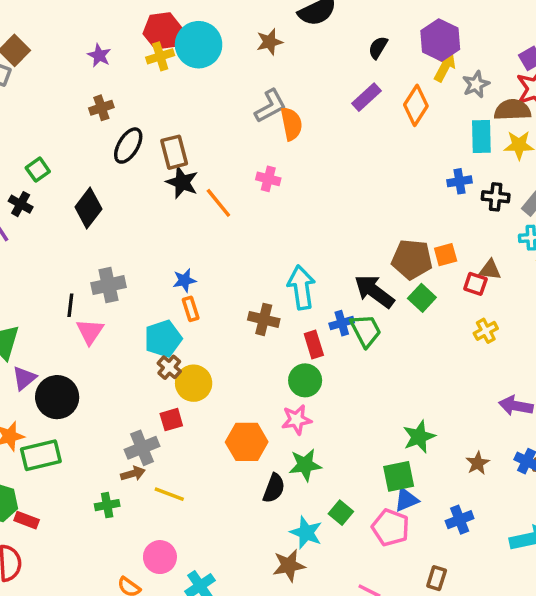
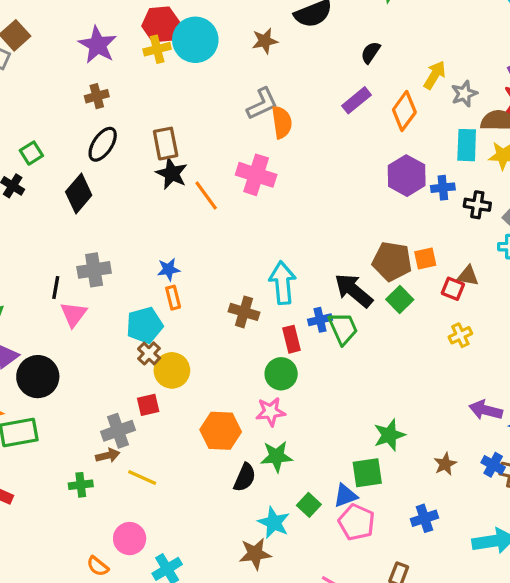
purple hexagon: (440, 40) -> (407, 176), moved
purple star: (99, 55) -> (98, 45), size x1.6
black ellipse: (128, 146) -> (103, 144), moved
pink cross: (268, 179) -> (256, 175), size x1.6
blue triangle: (406, 500) -> (345, 496), moved

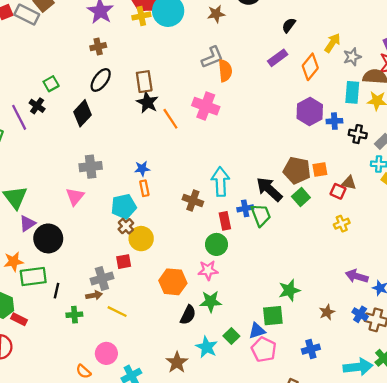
black line: (56, 287) -> (56, 291), moved
brown star: (255, 554) -> (177, 362), moved, turned -30

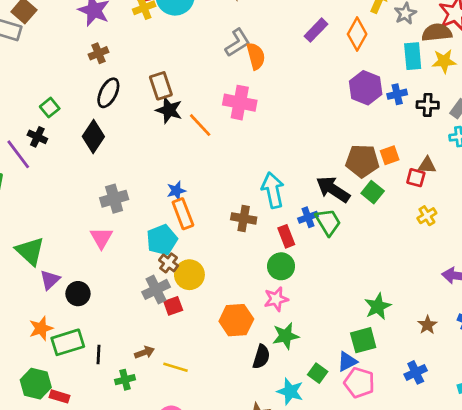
orange rectangle: (144, 188) -> (183, 214), size x1.5
black circle: (48, 238) -> (78, 294), size x0.7
gray cross: (102, 279) -> (156, 289), moved

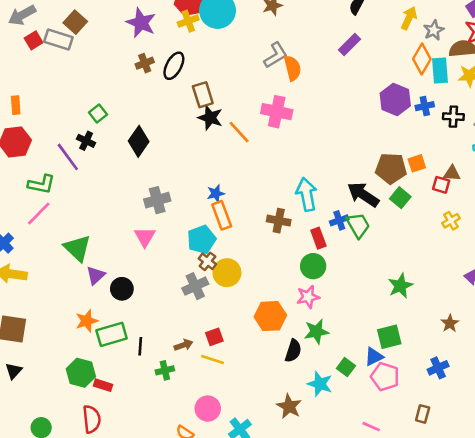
orange diamond: (357, 34) -> (422, 59), moved
black ellipse: (108, 93) -> (174, 66), moved
red square: (173, 306) -> (214, 337), moved
green star: (378, 306) -> (400, 286), moved

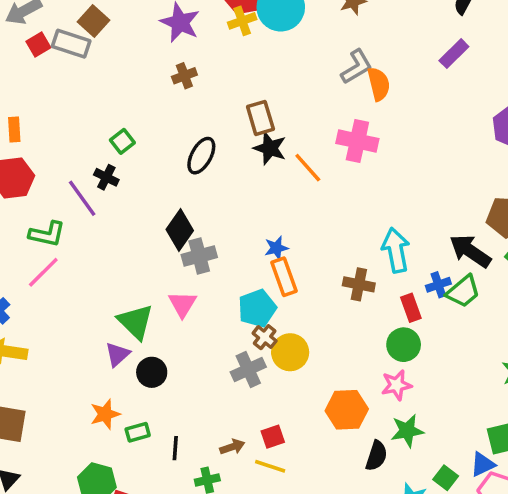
black ellipse: (174, 66) -> (201, 156), moved
black diamond: (139, 141) -> (180, 230), moved
green trapezoid: (358, 225) -> (463, 291), turned 80
green triangle: (77, 248) -> (135, 322), moved
green rectangle: (112, 334) -> (138, 432), size x0.6

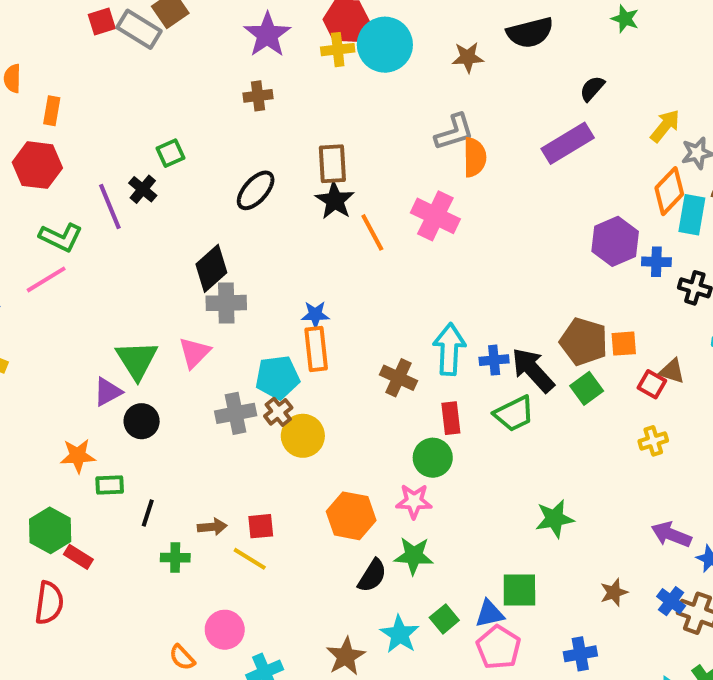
purple rectangle: (454, 54) -> (568, 143), size x1.4
blue cross: (438, 285) -> (494, 360), moved
gray cross: (248, 370) -> (236, 413), moved

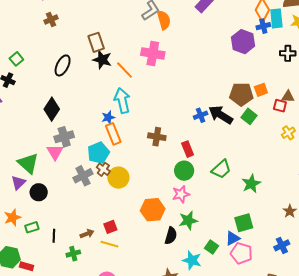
blue cross: (656, 262) -> (263, 26), moved
gray cross: (226, 303) -> (64, 137), moved
cyan arrow: (449, 349) -> (122, 101), moved
green trapezoid: (514, 414) -> (221, 169), moved

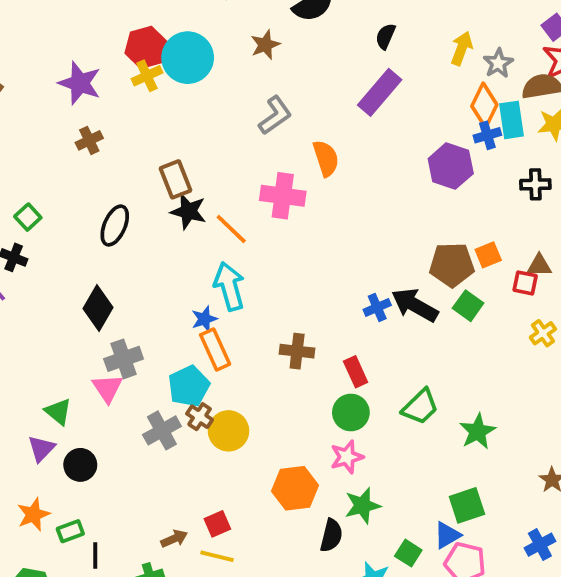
orange semicircle: (164, 20) -> (326, 158), moved
green triangle: (28, 163) -> (58, 412), size x0.7
black line: (54, 236) -> (95, 556), moved

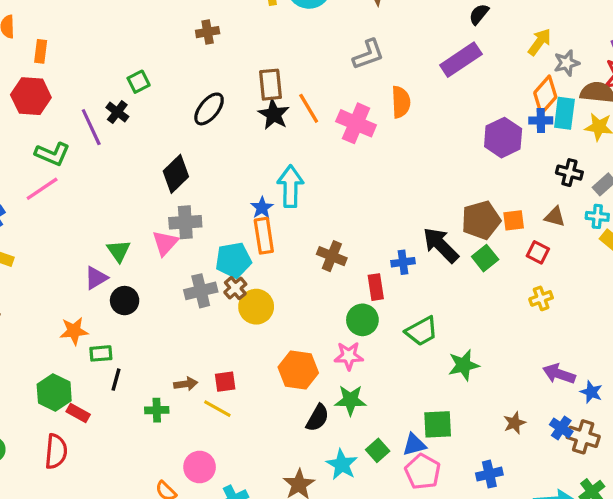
orange line: (231, 229) -> (309, 108), moved
brown pentagon: (452, 265) -> (481, 220), turned -30
brown triangle: (539, 265) -> (555, 217), moved
blue cross: (377, 307) -> (403, 262), moved
blue star: (204, 319) -> (262, 208), turned -30

